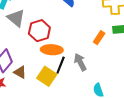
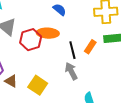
orange ellipse: (52, 50) -> (48, 33), moved
black line: (61, 65) -> (72, 50), moved, turned -36

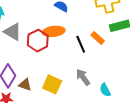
orange rectangle: (90, 47) -> (98, 38), turned -72
gray arrow: (71, 71) -> (83, 77), moved

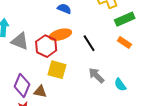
orange rectangle: (98, 38) -> (124, 42), moved
yellow square: (52, 84) -> (57, 70), moved

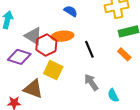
gray triangle: (20, 41) -> (33, 36), moved
purple diamond: (22, 85) -> (19, 57), moved, turned 75
brown triangle: (40, 92) -> (33, 89), size x1.5

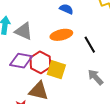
gray triangle: (33, 36) -> (24, 31), moved
red hexagon: (46, 45) -> (40, 62), moved

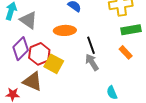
purple diamond: (21, 61) -> (21, 49), turned -65
gray arrow: (96, 77) -> (92, 62), moved

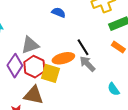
gray triangle: (28, 20) -> (30, 45), moved, turned -42
orange ellipse: (65, 30) -> (63, 58), moved

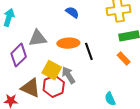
orange ellipse: (63, 58) -> (68, 43), moved
gray arrow: (87, 64) -> (68, 75), moved
red hexagon: (34, 67) -> (54, 86), moved

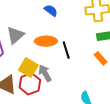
gray triangle: (38, 38) -> (15, 35), turned -36

